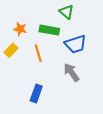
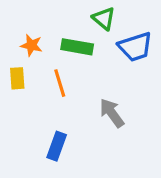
blue trapezoid: (76, 44) -> (135, 47), moved
yellow rectangle: (11, 50) -> (17, 78), turned -48

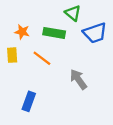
orange line: (60, 83) -> (42, 58), turned -36
blue rectangle: (57, 146) -> (29, 101), moved

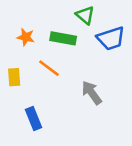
yellow rectangle: (12, 55) -> (14, 77), moved
blue rectangle: (29, 101) -> (33, 118), turned -42

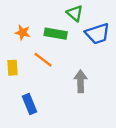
gray arrow: (92, 93) -> (80, 81), turned 35

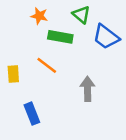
orange star: (23, 33) -> (39, 16), moved
blue trapezoid: (97, 34) -> (106, 37), turned 55

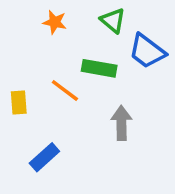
green rectangle: (60, 37) -> (99, 68), moved
blue rectangle: (32, 114) -> (44, 157), turned 70

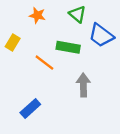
yellow rectangle: (19, 103) -> (13, 42), moved, turned 35

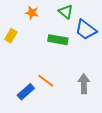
orange line: (44, 63) -> (46, 81), moved
gray arrow: (83, 85) -> (84, 84), moved

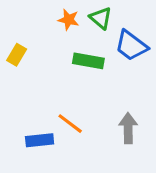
orange star: (32, 13) -> (69, 20), moved
blue rectangle: (26, 92) -> (40, 140), turned 36

